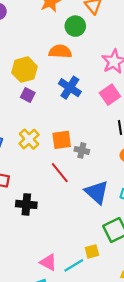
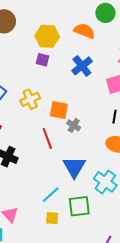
purple square: (28, 95) -> (42, 60), turned -32
cyan line: (74, 265) -> (51, 195), moved, turned -30

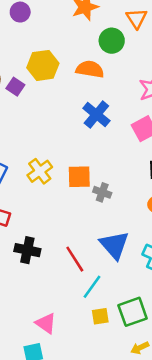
yellow hexagon: (47, 36) -> (43, 65), moved
purple square: (42, 60) -> (15, 87), moved, turned 32
red line: (47, 138) -> (75, 259), moved
green square: (79, 206) -> (133, 312), moved

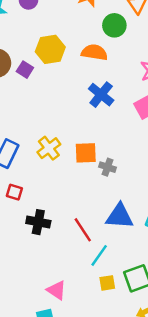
blue triangle: (114, 245) -> (120, 216), turned -44

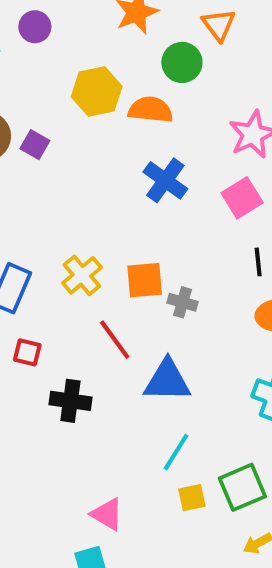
yellow hexagon: (50, 49) -> (97, 92), moved
blue triangle: (120, 216) -> (167, 381), moved
red line: (83, 230) -> (115, 340), moved

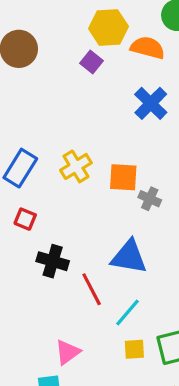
purple square: (35, 145) -> (92, 62), moved
red line: (115, 340) -> (92, 289), moved
pink triangle: (107, 514) -> (68, 352), turned 44

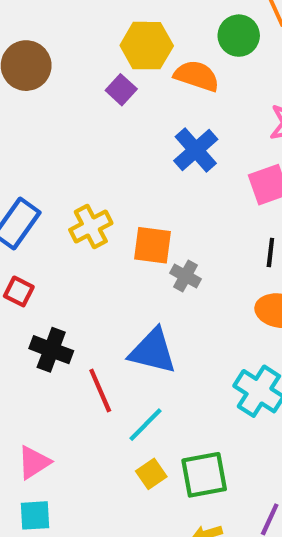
yellow square: (134, 349) -> (151, 474), turned -35
pink triangle: (68, 352) -> (34, 462), moved

